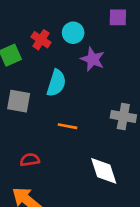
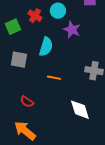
red semicircle: (30, 160) -> (27, 102), turned -136

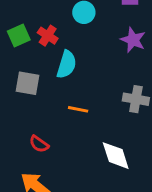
red cross: (35, 16) -> (48, 36), moved
purple star: (72, 30) -> (133, 40), moved

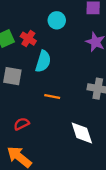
red semicircle: (39, 144) -> (21, 124), turned 119

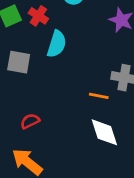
orange line: (52, 97) -> (99, 96), moved

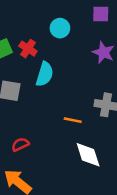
orange line: (99, 96) -> (73, 120), moved

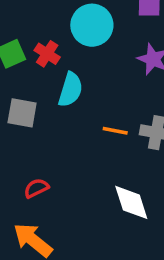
cyan circle: (60, 28) -> (92, 25), size x1.5
orange line: (73, 120) -> (115, 131), moved

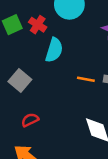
gray square: (22, 113) -> (20, 81), moved, turned 30

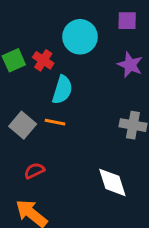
orange line: (86, 79) -> (55, 122), moved

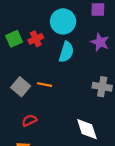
red cross: (43, 60) -> (36, 39), turned 32
cyan semicircle: (62, 90) -> (66, 52), moved

